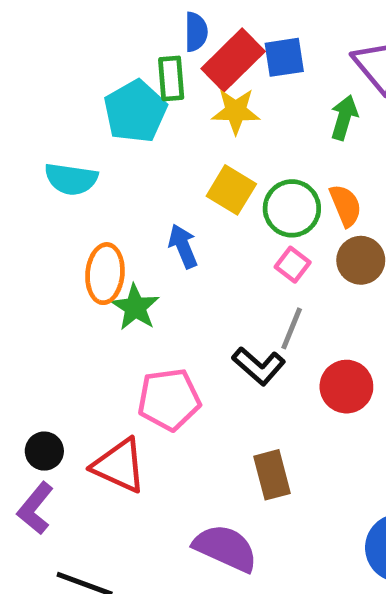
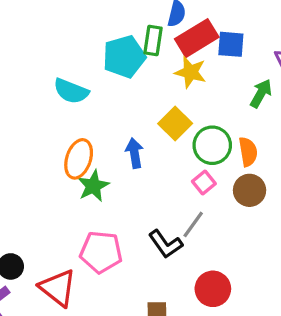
red circle: (346, 387) -> (213, 289), moved

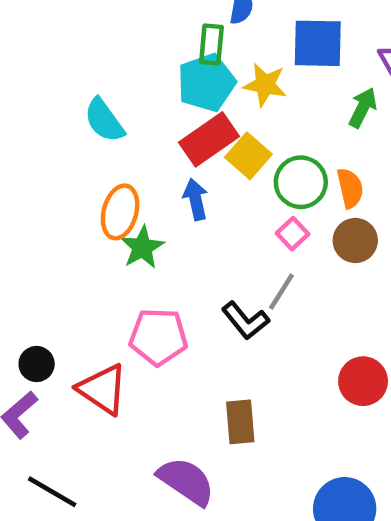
red rectangle: (197, 38) -> (209, 139), moved
blue square: (231, 44) -> (318, 43), size x1.4
cyan pentagon: (124, 57) -> (206, 83), moved
cyan semicircle: (71, 91) -> (104, 120), turned 36
red circle: (213, 289) -> (363, 381), moved

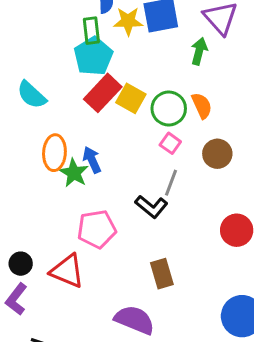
yellow star: (265, 85) -> (128, 21), moved
blue arrow: (196, 199) -> (92, 160), moved
brown circle: (355, 240) -> (217, 154), moved

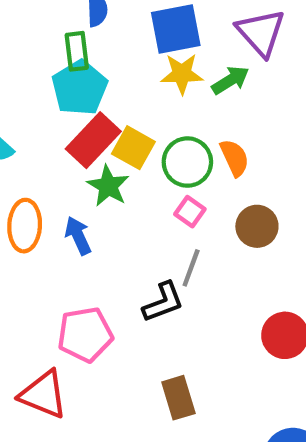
yellow star: (128, 21) -> (182, 74), moved
green arrow: (199, 51) -> (230, 80), turned 44
green star: (74, 173) -> (108, 186), moved
black L-shape: (151, 207) -> (163, 302), turned -60

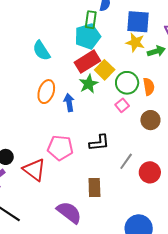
gray line: (191, 268) -> (126, 161), moved

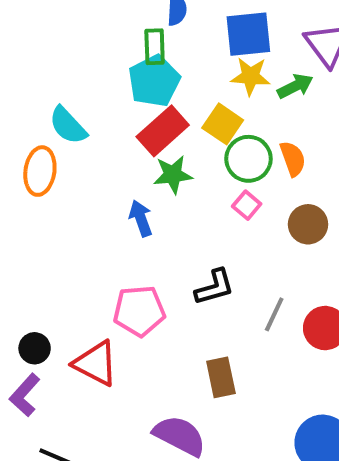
yellow square: (105, 70) -> (223, 124), moved
green star: (89, 84) -> (173, 175), turned 30
orange ellipse: (46, 92) -> (40, 171), moved

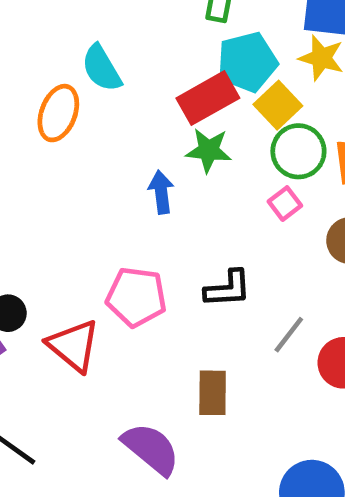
cyan pentagon: (154, 81) -> (247, 62), moved

